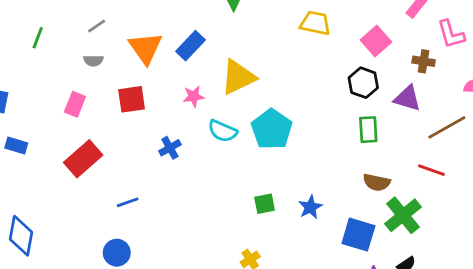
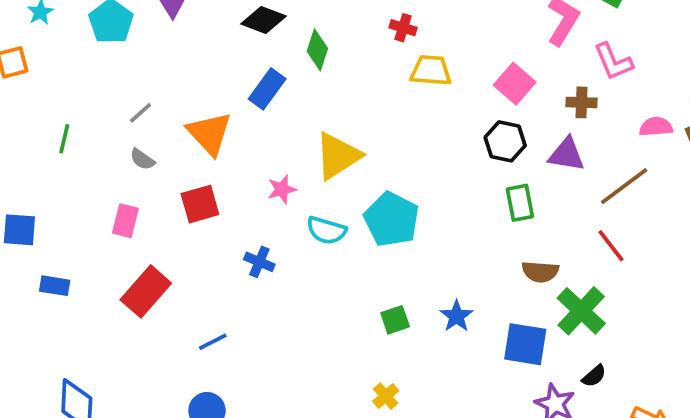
blue rectangle: (191, 46) -> (267, 89), moved
gray semicircle: (93, 61) -> (142, 159), turned 42
blue cross: (170, 148) -> (259, 262), turned -30
red line: (431, 170) -> (611, 246), turned 40

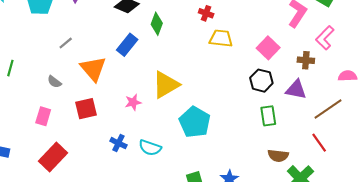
pink L-shape: (613, 62) -> (325, 38), turned 65
gray line: (141, 113) -> (66, 43), moved
cyan semicircle: (326, 230) -> (150, 148), moved

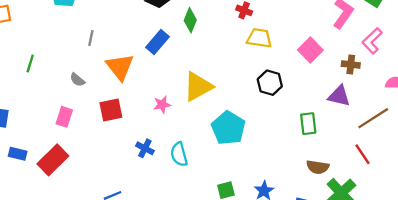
gray line: (66, 43) -> (91, 38), turned -40
black hexagon: (261, 81) -> (270, 83), moved
cyan semicircle: (150, 148) -> (179, 154), turned 55
red rectangle: (53, 157) -> (53, 160), moved

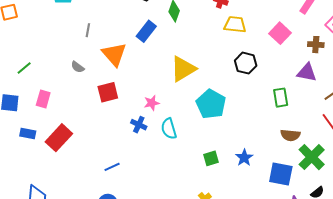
green line: (30, 64) -> (24, 68), moved, turned 35
pink star: (162, 105) -> (152, 103), moved
pink rectangle: (64, 117) -> (43, 99), moved

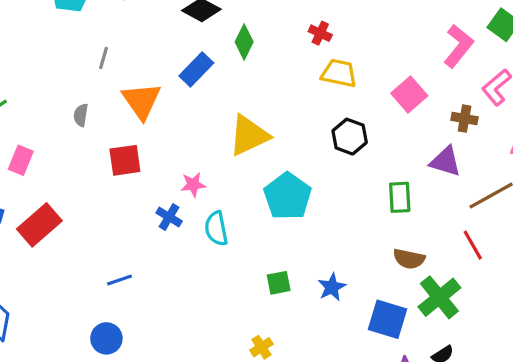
gray semicircle: (78, 67) -> (81, 115), turned 56

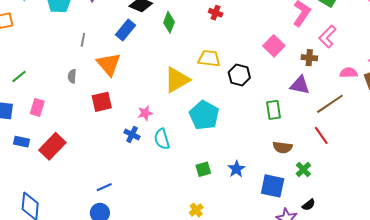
blue rectangle: (196, 69) -> (125, 30), moved
yellow trapezoid: (339, 73) -> (209, 58), moved
blue line: (120, 280) -> (104, 187), moved
green cross: (439, 297) -> (303, 170), size x0.6

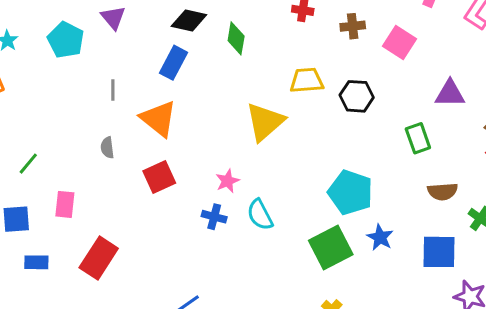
brown cross: (309, 58) -> (353, 26), moved
cyan pentagon: (204, 115) -> (350, 192), moved
blue rectangle: (22, 142) -> (36, 262), moved
green square: (203, 169) -> (331, 248), size x1.8

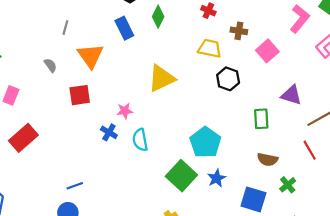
blue rectangle: (174, 63) -> (124, 28), moved, turned -70
yellow trapezoid: (307, 80) -> (210, 48), moved
gray semicircle: (107, 148) -> (50, 65), turned 136
green square: (331, 248) -> (181, 176), turned -36

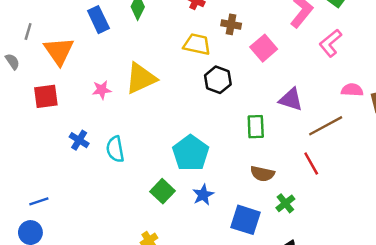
gray line: (65, 28) -> (28, 31), moved
pink star: (125, 111) -> (102, 90), moved
green square: (181, 176) -> (163, 191), size x0.7

